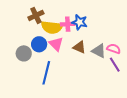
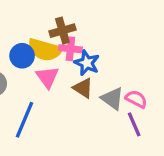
brown cross: (36, 15) -> (62, 31), moved
blue star: (80, 22) -> (87, 63), moved
blue circle: (39, 44) -> (22, 56), moved

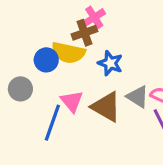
pink cross: (70, 49) -> (94, 17), moved, turned -35
pink triangle: (47, 77) -> (72, 101), moved
brown triangle: (83, 88) -> (106, 107), moved, size x1.5

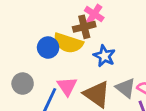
pink cross: (94, 17) -> (94, 14), turned -30
gray circle: (20, 89) -> (23, 84), moved

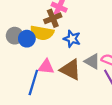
gray circle: (23, 84) -> (15, 36), moved
pink triangle: (67, 86) -> (46, 67), turned -42

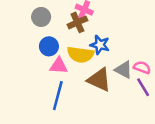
yellow semicircle: (42, 33) -> (80, 55), moved
gray circle: (15, 36) -> (41, 17), moved
pink triangle: (46, 67) -> (59, 66), moved

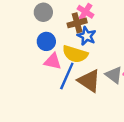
blue star: (100, 45) -> (87, 36), moved
blue line: (58, 96) -> (67, 76), moved

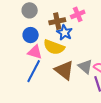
pink cross: (85, 12) -> (78, 14), moved, turned 32
blue line: (67, 76) -> (34, 71), moved

